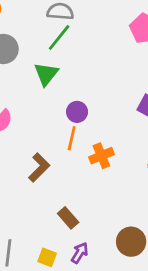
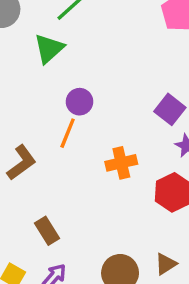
orange cross: (101, 156) -> (121, 163), moved

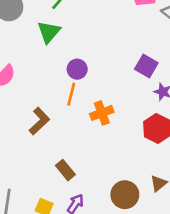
orange cross: (121, 163) -> (102, 113), moved

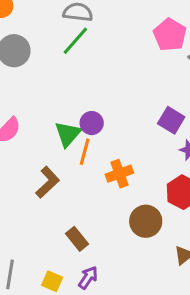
green triangle: (49, 32) -> (68, 134), moved
brown circle: (125, 195) -> (146, 221), moved

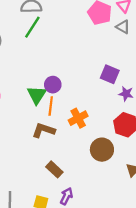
brown L-shape: (48, 182) -> (44, 130), moved, turned -110

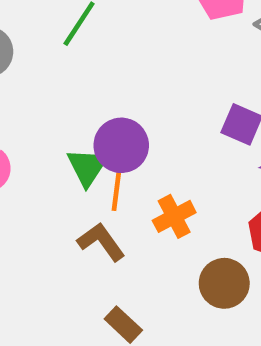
purple circle: (53, 85) -> (121, 145), size x1.5
brown L-shape: (44, 130) -> (101, 242), turned 35

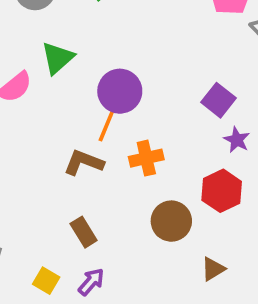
green triangle: (87, 167) -> (58, 58), moved
brown L-shape: (101, 242) -> (84, 162), turned -48

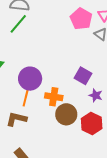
orange cross: (146, 158) -> (54, 97), moved, turned 30
brown circle: (171, 221) -> (66, 114), moved

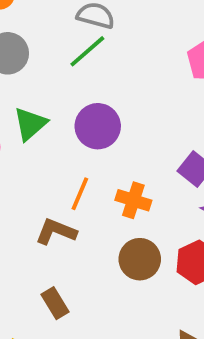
purple circle: (30, 79) -> (98, 126), moved
brown circle: (66, 114) -> (140, 259), moved

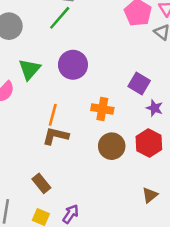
orange line: (80, 194) -> (53, 115), moved
brown rectangle: (55, 303) -> (41, 183), moved

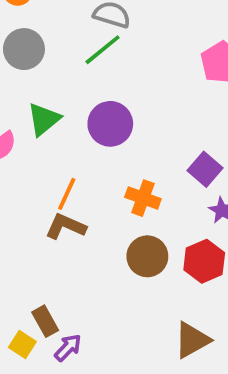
brown rectangle: (41, 183) -> (45, 321), moved
brown triangle: (150, 195) -> (192, 340), size x1.5

